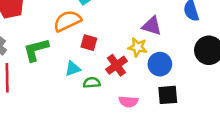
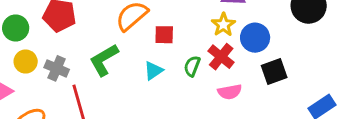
yellow star: (138, 47) -> (223, 25), turned -30
red cross: (116, 65) -> (221, 57), moved
green semicircle: (92, 83) -> (192, 66), moved, turned -49

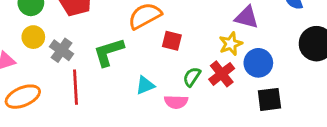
cyan triangle: (153, 71) -> (145, 85), moved
pink semicircle: (230, 92) -> (176, 102), moved

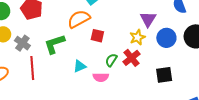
purple triangle: (247, 17) -> (148, 19), turned 48
blue circle: (258, 63) -> (166, 38), moved

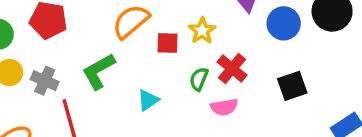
yellow star: (137, 37) -> (202, 31), moved
pink semicircle: (101, 77) -> (224, 107), moved

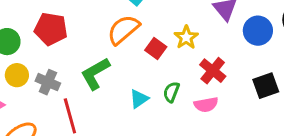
red square: (167, 43) -> (156, 48), turned 35
green semicircle: (199, 79) -> (171, 92), moved

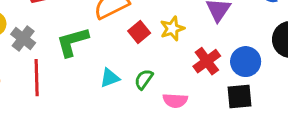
blue circle: (258, 31) -> (246, 62), moved
red cross: (213, 71) -> (207, 61), moved

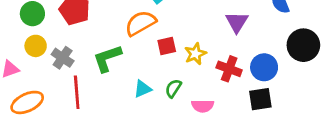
yellow star: (172, 29) -> (195, 54), moved
red square: (139, 32) -> (167, 46), turned 30
red cross: (207, 61) -> (229, 69), turned -30

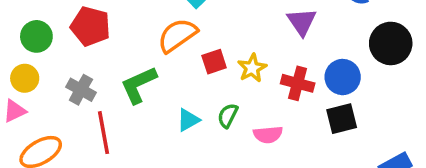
yellow circle: (36, 46) -> (25, 78), moved

